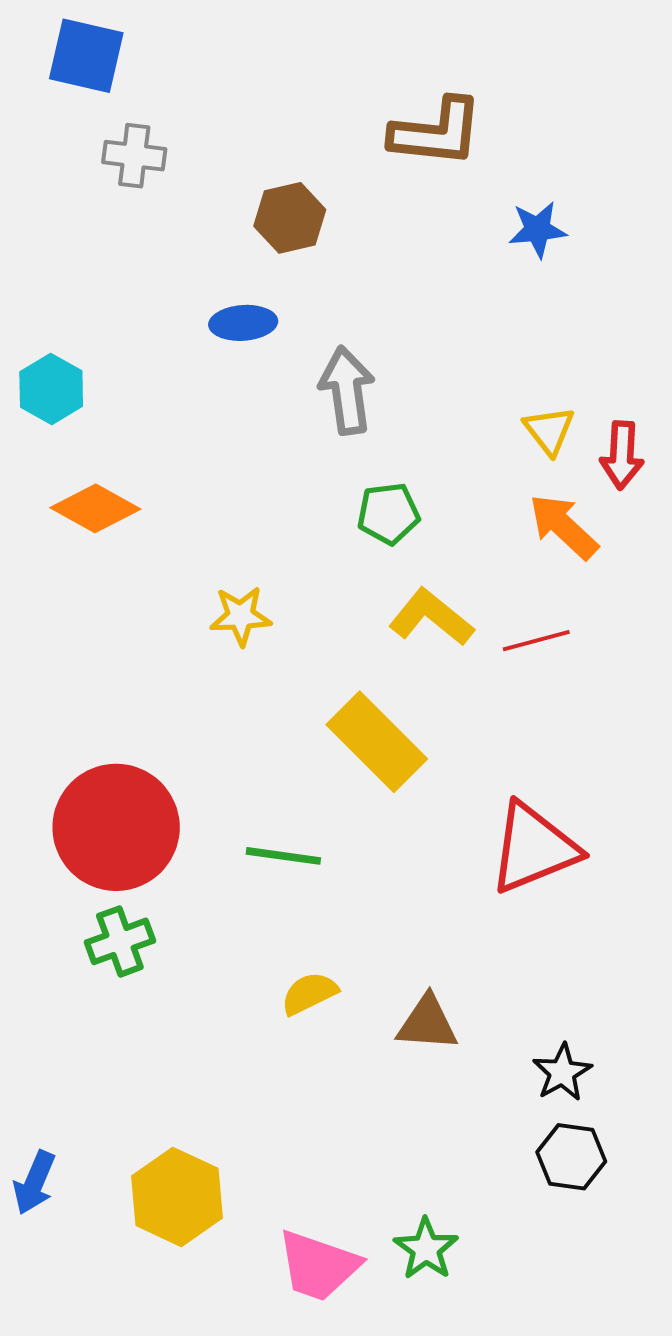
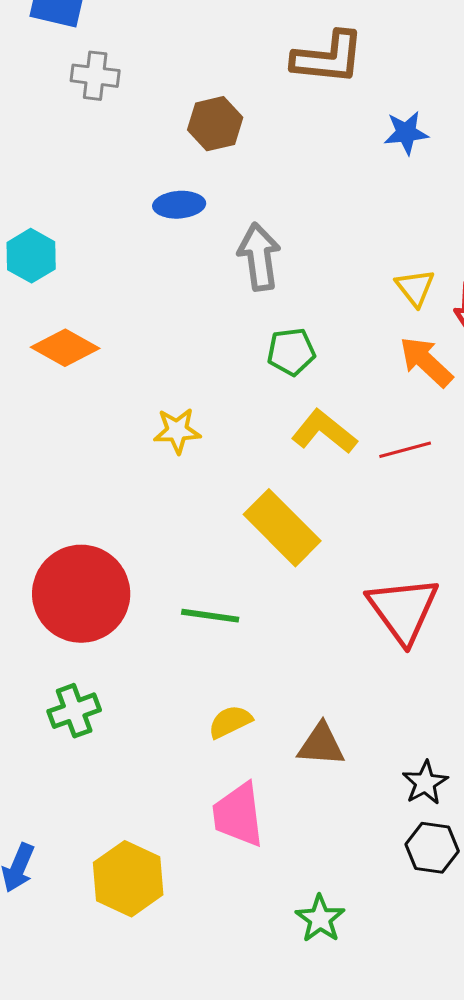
red triangle: (534, 848) -> (403, 610), turned -44
green cross: (120, 941) -> (74, 711), moved
pink trapezoid: (318, 1266) -> (238, 815), moved, turned 64

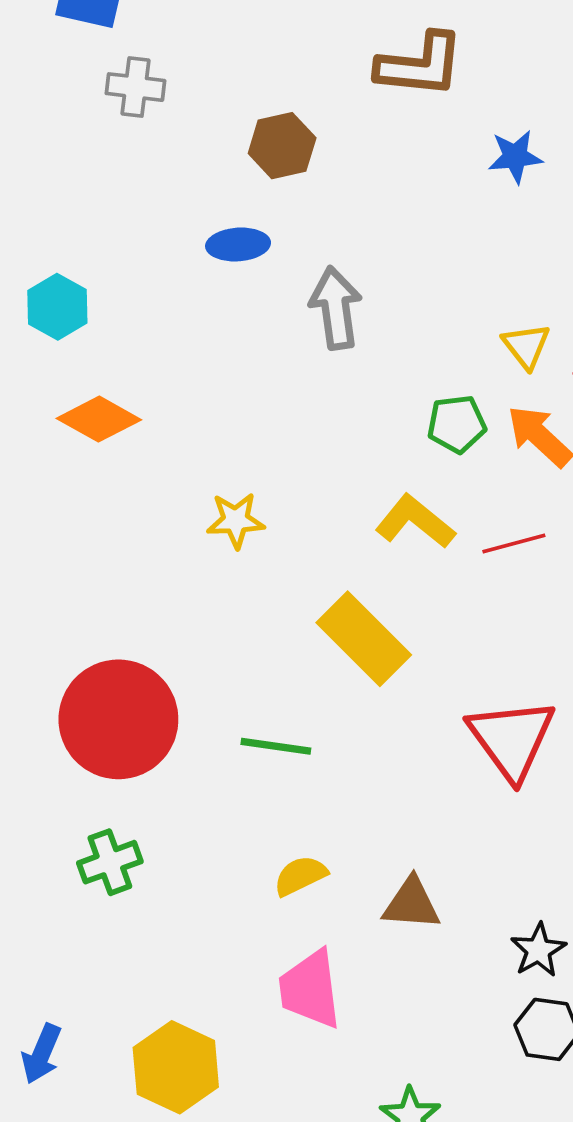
green pentagon: (291, 352) -> (457, 424), moved

